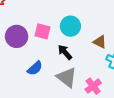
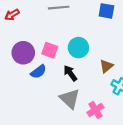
brown triangle: (100, 42) -> (106, 66), turned 48
blue semicircle: (35, 68) -> (38, 72), moved

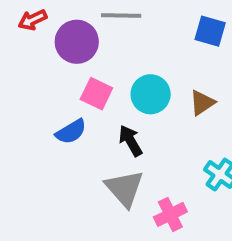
purple circle: (23, 53) -> (77, 42), moved
brown triangle: (106, 66) -> (202, 103), moved

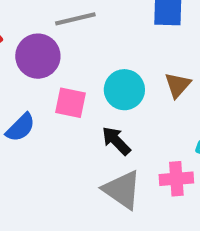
blue semicircle: (71, 132) -> (21, 127), moved
pink cross: (170, 214) -> (176, 179), moved, turned 36

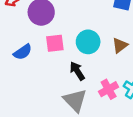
pink square: (70, 103) -> (55, 43), turned -30
pink cross: (176, 179) -> (109, 89), moved, turned -36

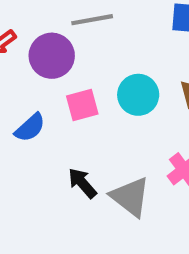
black arrow: (77, 71) -> (82, 183), moved

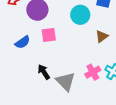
cyan circle: (138, 95) -> (80, 15), moved

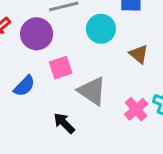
brown triangle: (102, 36) -> (139, 54), turned -32
gray triangle: (66, 81) -> (92, 91), moved

